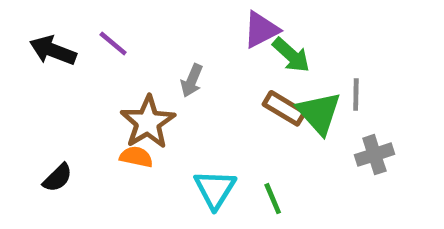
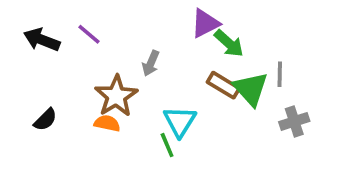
black semicircle: (58, 178) -> (45, 120), moved
cyan triangle: (215, 189) -> (180, 121), moved
green line: (273, 199) -> (167, 145), moved

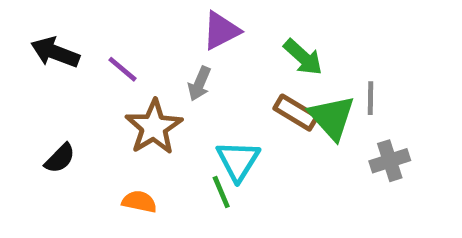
purple triangle: (205, 23) -> (221, 31), moved
purple line: (89, 34) -> (122, 69), moved
orange semicircle: (107, 123) -> (139, 202), moved

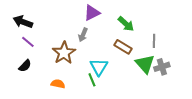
purple line: (122, 69) -> (28, 42), moved
green triangle: (332, 117) -> (145, 64), moved

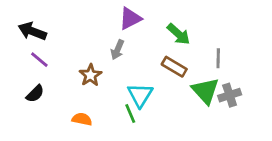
brown star: (64, 53) -> (90, 75), size x0.7

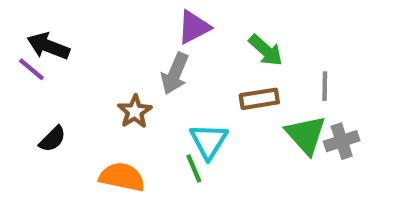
gray arrow: (117, 50) -> (175, 74), size x1.4
purple line: (39, 60) -> (31, 69), moved
brown rectangle: (174, 67) -> (259, 99), turned -40
orange semicircle: (82, 119) -> (122, 177), size x1.5

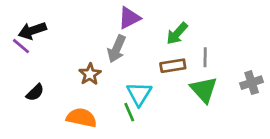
black arrow: (48, 46) -> (32, 31), turned -40
green arrow: (266, 50) -> (177, 33), turned 90
gray line: (325, 86) -> (205, 57), moved
gray cross: (342, 141) -> (252, 83), moved

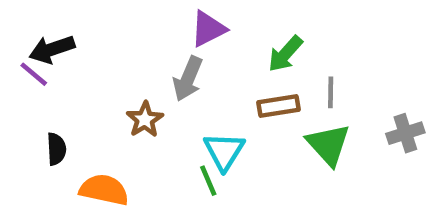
black semicircle: (35, 92) -> (56, 149), turned -48
orange semicircle: (81, 118) -> (104, 190), moved

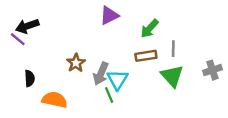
gray arrow: (188, 79) -> (101, 74), moved

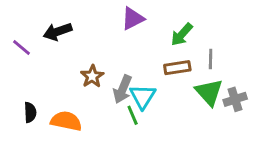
black arrow: (27, 26) -> (58, 32), moved
gray cross: (212, 70) -> (235, 99), moved
black semicircle: (30, 78) -> (30, 112), moved

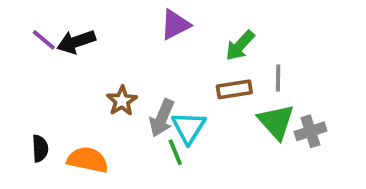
purple line: (22, 47) -> (44, 40), moved

